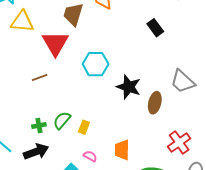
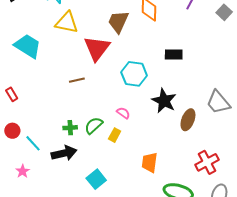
black rectangle: (155, 28) -> (174, 55), moved, turned -60
pink semicircle: (90, 156) -> (123, 113), moved

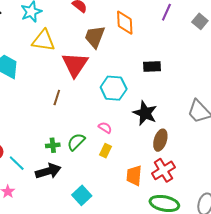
brown line: (77, 80) -> (57, 98), turned -56
brown ellipse: (188, 120) -> (160, 140), moved
yellow rectangle: (115, 135) -> (106, 151), moved
red cross: (207, 162) -> (163, 170), moved

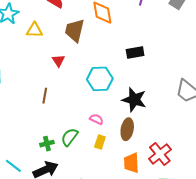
yellow triangle: (43, 41) -> (34, 30), moved, size x0.7
red triangle: (75, 65) -> (58, 61), size x0.5
brown ellipse: (160, 140) -> (127, 129), moved

